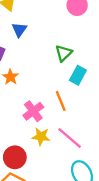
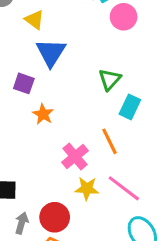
blue triangle: (19, 30) -> (51, 53), size x1.5

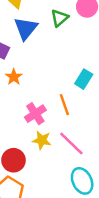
green triangle: (110, 79) -> (59, 18), moved

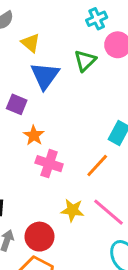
orange line: (64, 105) -> (97, 166), turned 65
pink cross: (35, 114) -> (49, 164), moved, turned -35

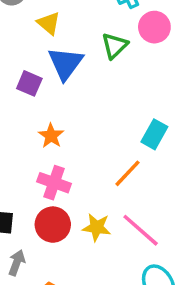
purple square: (17, 104) -> (29, 83), moved
pink cross: (49, 164) -> (54, 183), moved
red circle: (39, 237) -> (53, 225), moved

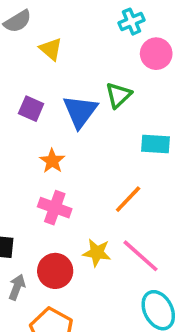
green triangle: (115, 46) -> (118, 95), moved
blue triangle: (65, 63) -> (80, 111), moved
cyan rectangle: (154, 134) -> (156, 144), moved, turned 64
red circle: (53, 225) -> (55, 271), moved

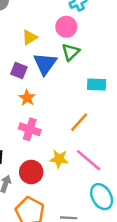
yellow triangle: (51, 49) -> (30, 37), moved, turned 49
pink circle: (156, 54) -> (66, 27), moved
purple square: (31, 109) -> (19, 71), moved

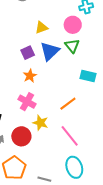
green triangle: (71, 52) -> (72, 46), turned -35
purple square: (19, 71) -> (28, 53), turned 32
yellow star: (59, 159) -> (40, 123), moved

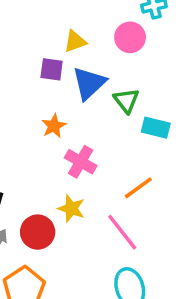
green triangle: (72, 46) -> (126, 100), moved
purple square: (28, 53) -> (52, 69), moved, turned 32
pink cross: (27, 102) -> (81, 162), moved
orange line: (68, 104) -> (138, 188), moved

